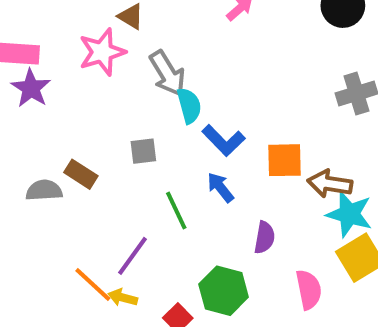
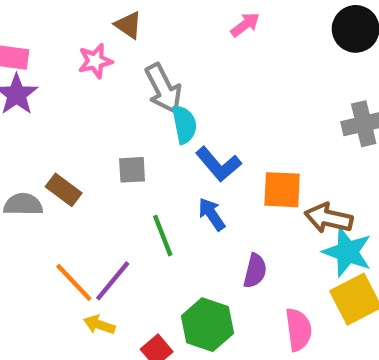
pink star: (102, 52) -> (95, 61), size x0.7
orange line: (93, 285) -> (74, 282), moved

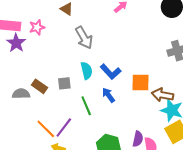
pink star: (95, 61) -> (37, 27), moved
cyan semicircle: (184, 124) -> (86, 71), moved
gray square: (132, 170) -> (64, 83), moved
purple semicircle: (255, 271) -> (138, 139), moved

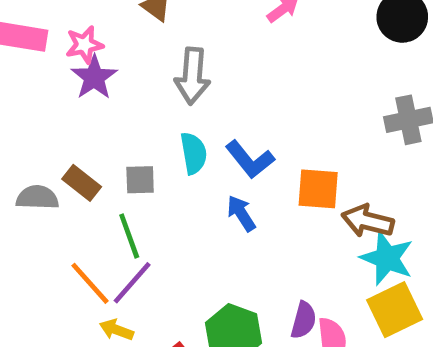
gray arrow: (84, 38) -> (192, 76), turned 30
purple star: (16, 43) -> (94, 77), moved
green line: (86, 106) -> (129, 236), moved

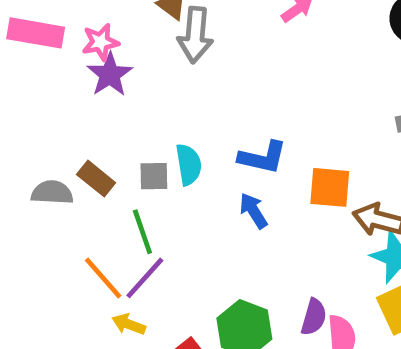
gray arrow: (192, 76) -> (195, 35), moved
cyan semicircle: (194, 153) -> (189, 165), moved
blue L-shape: (250, 159) -> (263, 157), turned -39

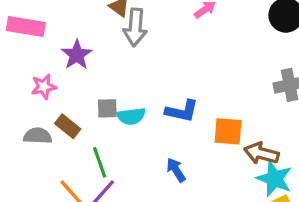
pink star: (100, 42) -> (44, 87), moved
cyan semicircle: (189, 165) -> (131, 116), turned 92
gray square: (154, 176) -> (107, 108), moved
blue arrow: (253, 211) -> (176, 170), moved

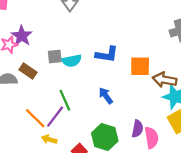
purple star: (77, 55) -> (22, 36), moved
green line: (100, 162) -> (65, 100), moved

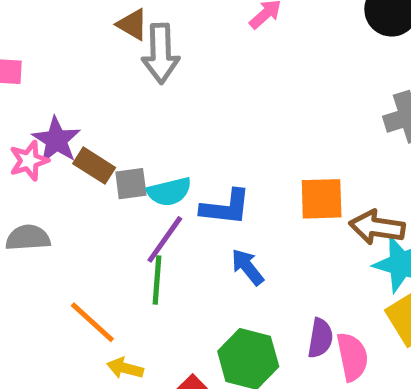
blue L-shape: (107, 54) -> (226, 207), moved
brown rectangle: (28, 71) -> (94, 166), moved
green line: (65, 100) -> (157, 280), turned 30
purple line: (55, 117) -> (165, 239), moved

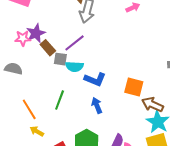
purple line: (165, 239) -> (74, 43), moved

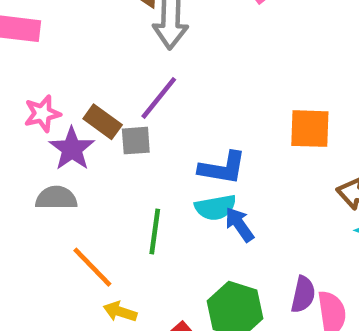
purple star: (36, 33) -> (72, 149), moved
cyan semicircle: (75, 67) -> (215, 207), moved
gray semicircle: (13, 69) -> (56, 198), moved
orange square: (134, 87) -> (310, 129), moved

